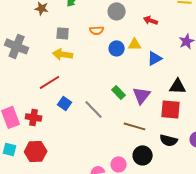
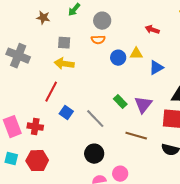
gray circle: (117, 11) -> (102, 21), moved
red line: (50, 82) -> (51, 92), turned -30
black circle: (143, 155) -> (94, 154), moved

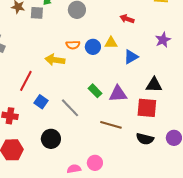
orange semicircle: (98, 40) -> (73, 45), moved
gray square: (64, 43) -> (37, 13), moved
yellow arrow: (64, 64) -> (55, 60), moved
purple triangle: (143, 105) -> (118, 94), turned 48
black circle: (94, 154) -> (51, 139), moved

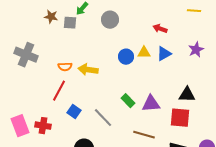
orange semicircle: (73, 45) -> (65, 67), moved
blue triangle: (131, 57) -> (164, 54), moved

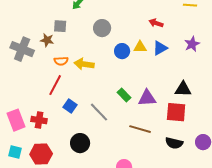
brown star: (51, 17) -> (47, 40), moved
gray circle: (110, 20) -> (102, 28), moved
gray square: (70, 23) -> (60, 26), moved

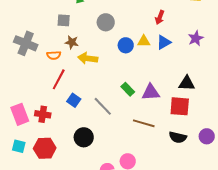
red arrow: (156, 23) -> (160, 17), turned -88
brown star: (47, 40) -> (72, 42), moved
orange semicircle: (61, 61) -> (54, 55), moved

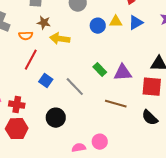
red cross: (43, 114) -> (17, 105), moved
black semicircle: (178, 137) -> (150, 118), turned 30

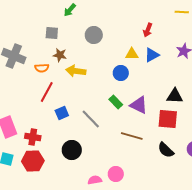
blue circle: (98, 26) -> (121, 73), moved
purple triangle: (123, 73) -> (139, 105), turned 30
blue square: (46, 81) -> (62, 113), turned 32

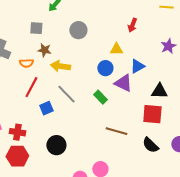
blue triangle: (152, 55) -> (137, 66), moved
purple triangle: (139, 105) -> (123, 83), moved
gray line: (91, 119) -> (66, 94), moved

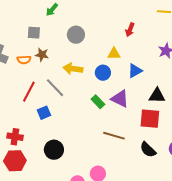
orange semicircle: (26, 63) -> (24, 60), moved
yellow arrow: (60, 66) -> (73, 69), moved
purple triangle: (123, 83) -> (120, 99), moved
gray line: (66, 94) -> (55, 88), moved

